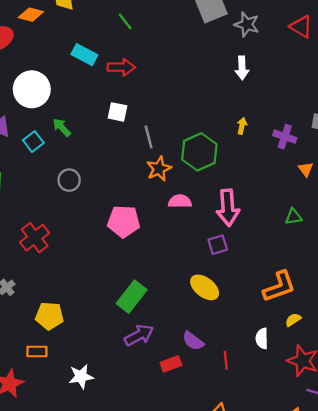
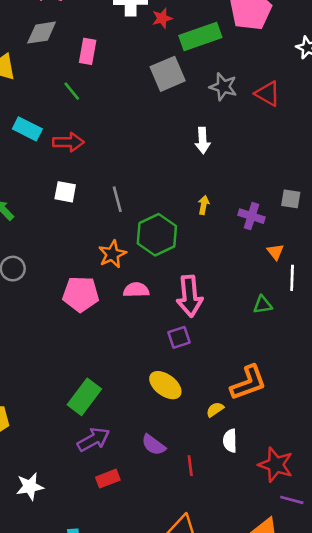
gray star: (247, 24) -> (223, 87), moved
gray line: (149, 137) -> (117, 199), moved
pink pentagon: (124, 221) -> (81, 294), moved
yellow semicircle: (293, 320) -> (215, 409), moved
red rectangle: (171, 364) -> (108, 479), moved

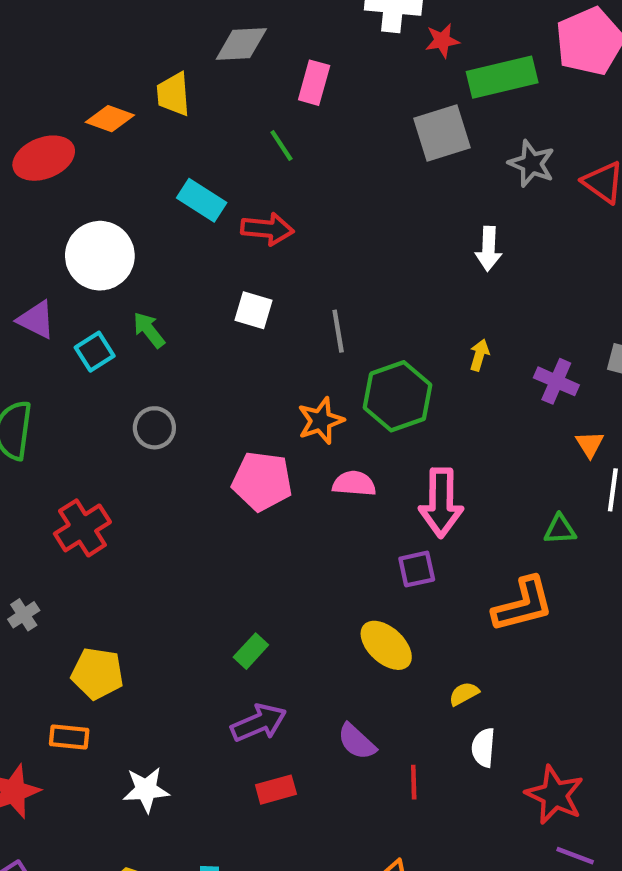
orange L-shape: (248, 383) -> (523, 605), moved
green rectangle: (84, 397) -> (251, 651), size x0.6

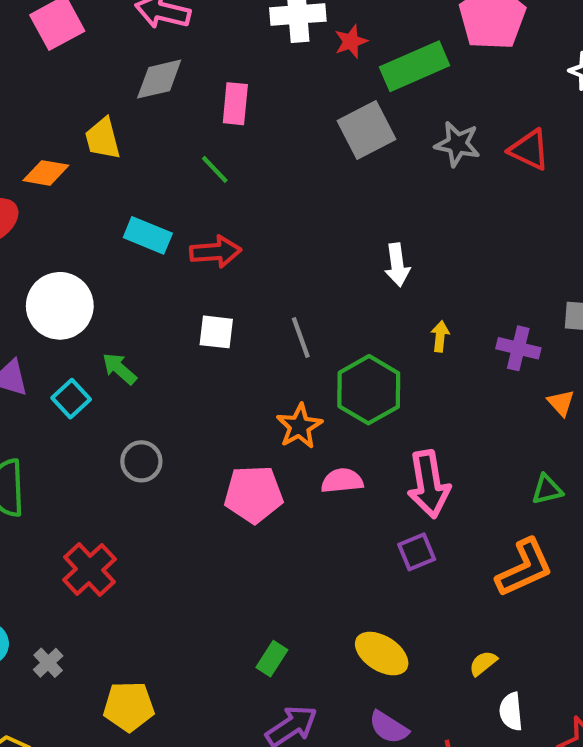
white arrow: (489, 249) -> (397, 265), moved
yellow ellipse: (386, 645) -> (382, 654), moved

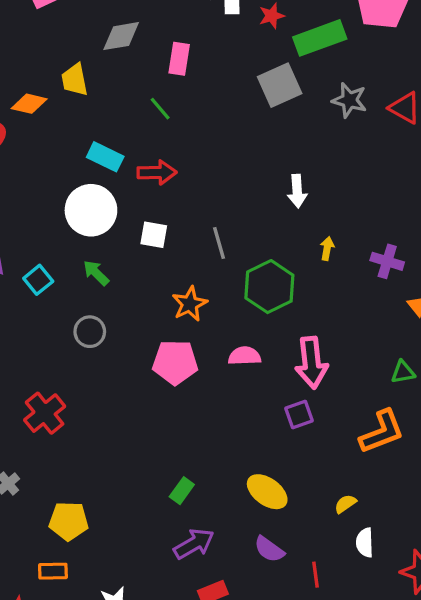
white circle: (60, 306) -> (91, 210), moved
green arrow: (119, 369) -> (96, 273), moved
orange star: (299, 426) -> (190, 304), moved

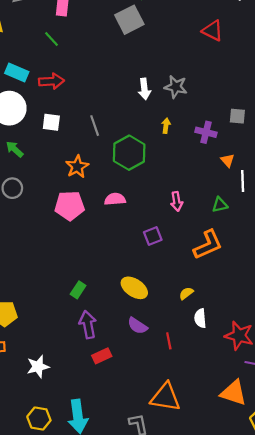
gray star: (349, 100) -> (176, 87), moved
pink arrow: (311, 363) -> (177, 201), moved, size x0.6
purple arrow: (194, 544) -> (88, 325), turned -68

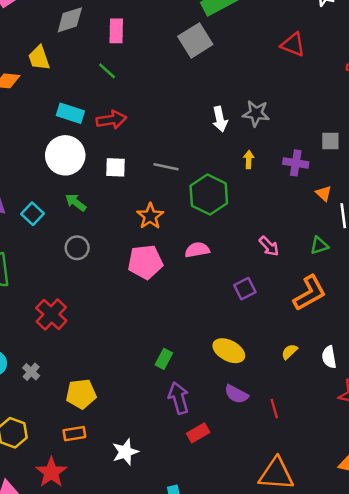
gray line: (95, 126) -> (166, 167), turned -54
pink arrow: (177, 201) -> (269, 246), turned -30
white semicircle: (200, 318) -> (329, 357), moved

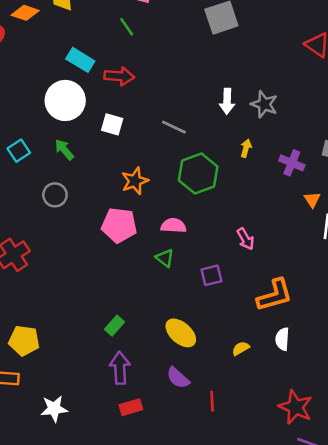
gray line: (166, 167) -> (174, 127), moved
green triangle: (319, 246) -> (165, 258), moved, turned 42
white semicircle: (329, 357) -> (282, 339), moved

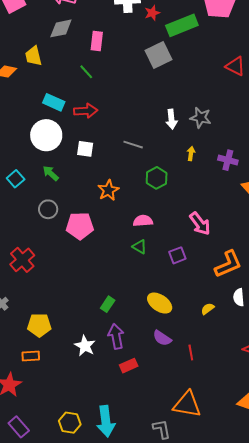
green hexagon: (198, 174) -> (157, 178), size x0.7
pink pentagon: (119, 225) -> (80, 226), moved
pink arrow: (245, 239) -> (200, 224), size x1.4
white star: (54, 409) -> (85, 346), moved, turned -30

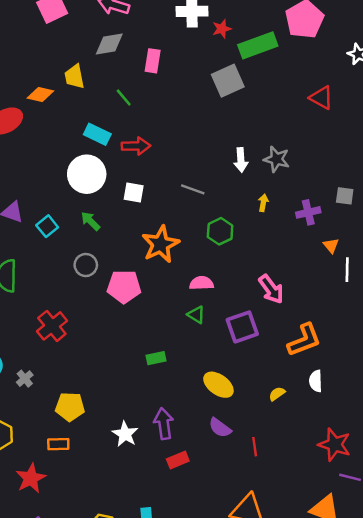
green line: (86, 72) -> (124, 97), moved
purple cross: (228, 160) -> (308, 212), turned -30
orange star: (108, 190) -> (161, 244), size x1.4
purple square: (177, 255) -> (242, 327), size x1.5
green rectangle: (108, 304) -> (156, 358), moved, turned 42

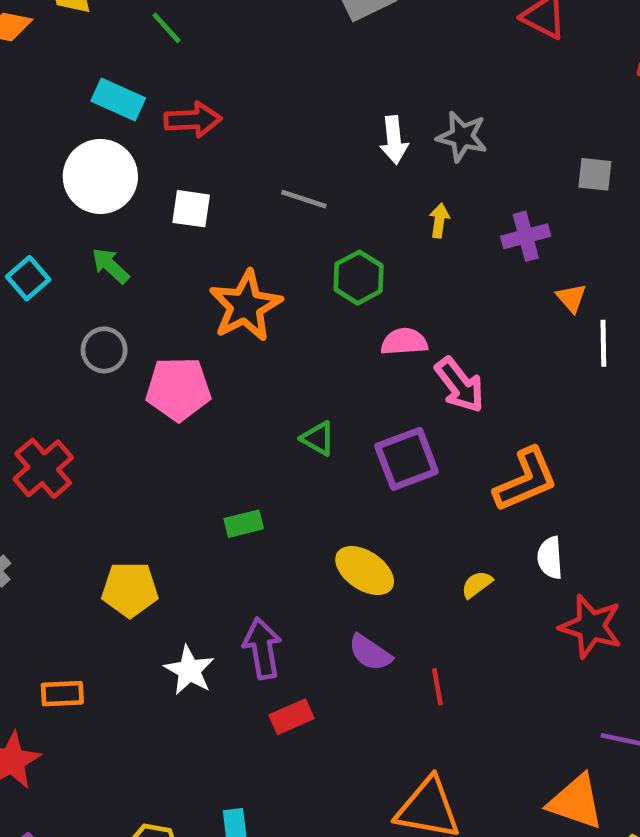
gray square: (345, 196) -> (595, 174), moved
pink semicircle: (202, 283) -> (404, 342), moved
yellow pentagon: (70, 407) -> (130, 589), moved
red star: (335, 445) -> (591, 626), moved

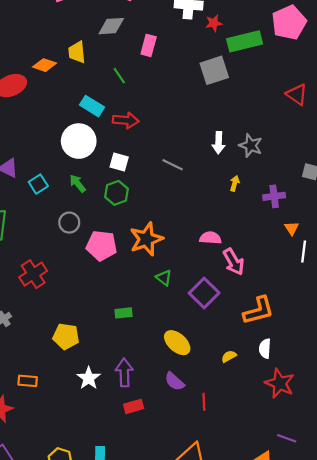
green hexagon: (359, 278) -> (117, 193), moved
orange star: (246, 306) -> (146, 239), moved
purple square: (407, 459) -> (204, 293), turned -32

